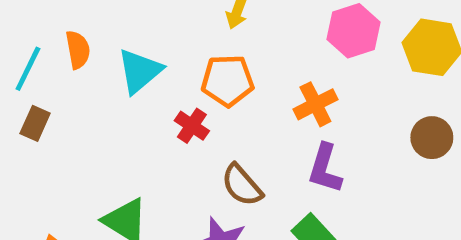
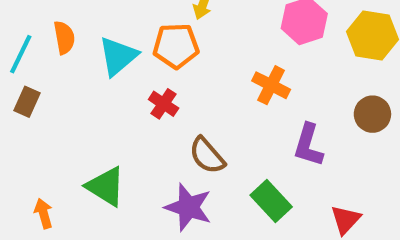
orange pentagon: (228, 81) -> (176, 46), moved
orange cross: (315, 104) -> (271, 85), turned -36
purple L-shape: (325, 168) -> (308, 145), moved

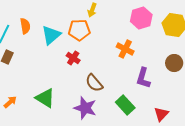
orange arrow: (44, 213) -> (10, 102), moved, turned 64

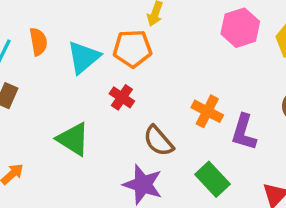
orange cross: (125, 49) -> (207, 111), moved
green triangle: (45, 98) -> (73, 139), moved

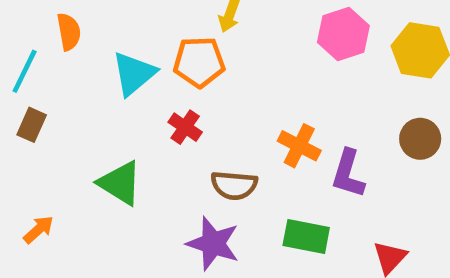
orange semicircle: (38, 42) -> (69, 32), moved
brown semicircle: (158, 141) -> (234, 185), turned -44
green rectangle: (212, 179) -> (306, 237), turned -36

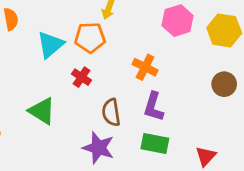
orange cross: (299, 146) -> (145, 67), moved
purple L-shape: (348, 174) -> (154, 107), moved
brown semicircle: (234, 185) -> (111, 112), turned 76

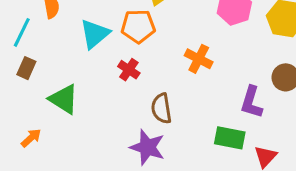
purple L-shape: (154, 107) -> (251, 102), moved
green triangle: (42, 111) -> (64, 99), moved
green rectangle: (155, 143) -> (230, 138), moved

